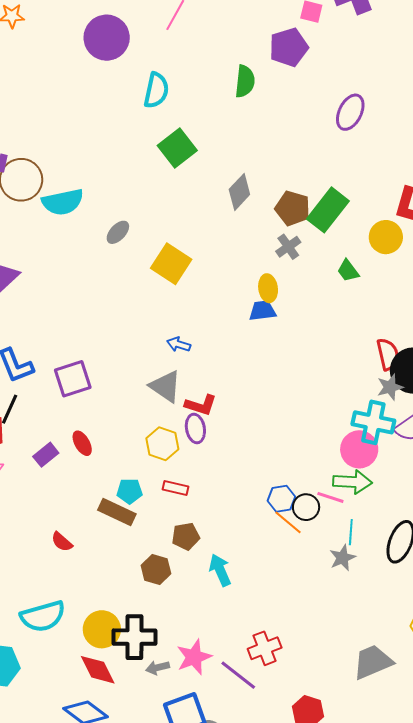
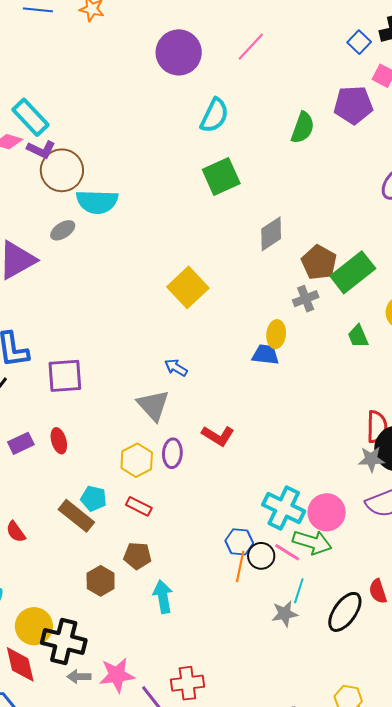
gray ellipse: (118, 232) -> (63, 230), moved
red L-shape: (201, 405) -> (218, 436), moved
cyan cross: (373, 422) -> (284, 508), moved
orange line: (288, 522) -> (240, 566), turned 48

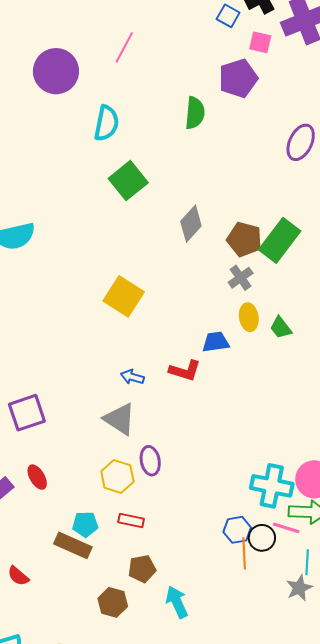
yellow ellipse: (276, 334) -> (249, 317), moved
green trapezoid: (358, 336) -> (281, 328), moved
red L-shape: (218, 436) -> (185, 371), moved

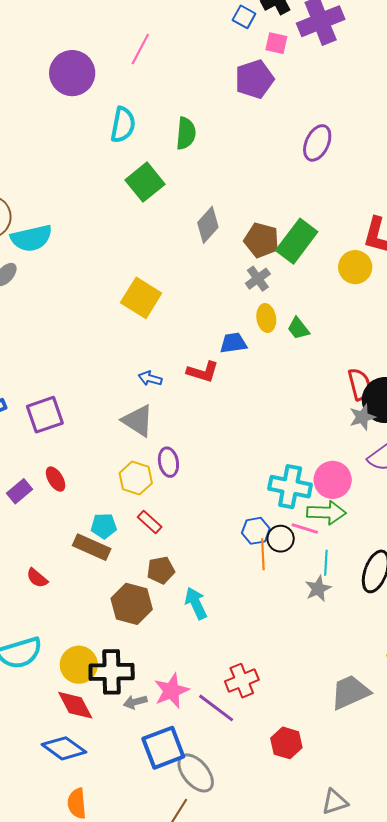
green semicircle: (195, 113) -> (186, 133), moved
red rectangle: (131, 521) -> (150, 522), turned 30
brown hexagon: (113, 602) -> (132, 604), size x1.4

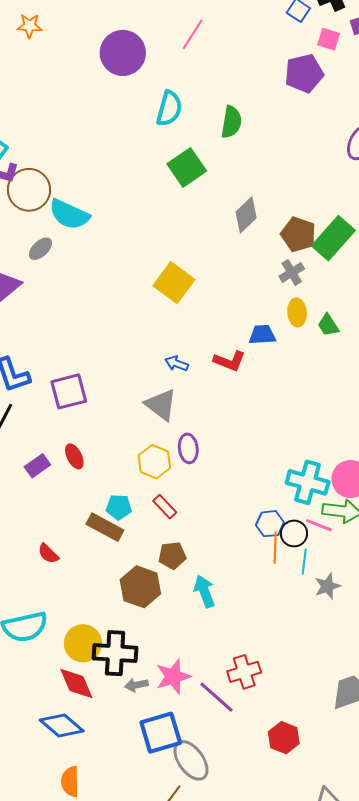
cyan semicircle: (31, 238) -> (69, 214), turned 33
cyan line: (326, 563) -> (304, 561), moved

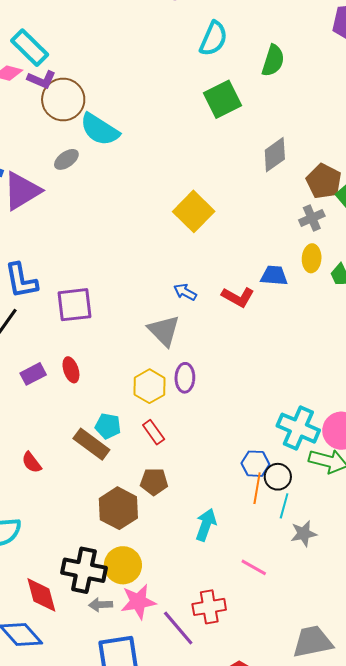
pink line: (319, 525) -> (254, 567), moved
cyan arrow: (204, 591) -> (206, 525), moved, turned 32
yellow circle: (83, 643) -> (123, 565), moved

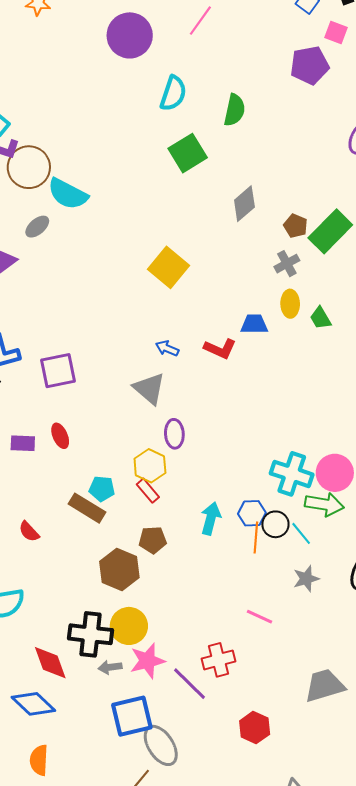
brown pentagon: (324, 181) -> (296, 226), size x0.7
purple rectangle: (33, 374) -> (23, 443), turned 35
yellow hexagon: (150, 386) -> (150, 466), moved
cyan line: (284, 506) -> (301, 533), moved, turned -50
cyan arrow: (206, 525) -> (211, 518), moved

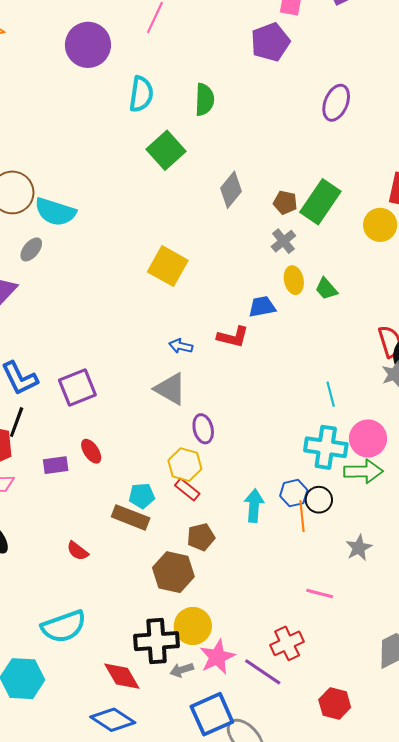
cyan line: (301, 533) -> (331, 394), moved, turned 35

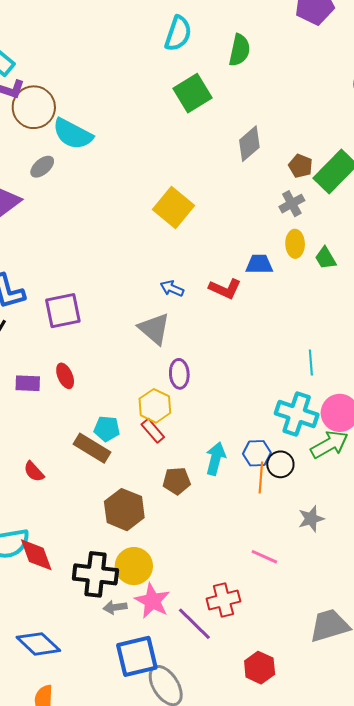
green arrow: (363, 471) -> (329, 444), turned -39
brown pentagon: (201, 537) -> (177, 481), moved
pink star: (217, 657) -> (152, 601), turned -30
red diamond: (122, 676) -> (36, 555), moved

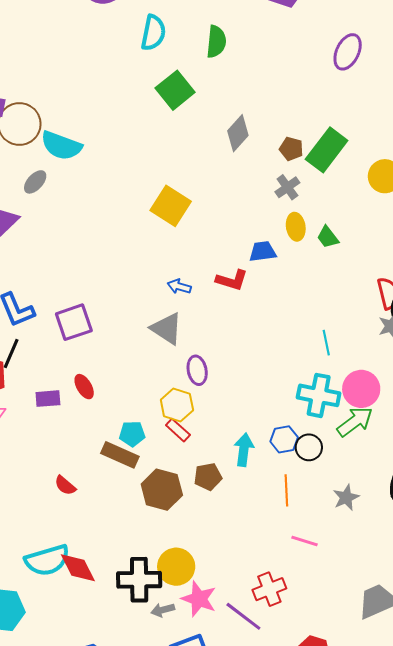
orange line: (261, 477) -> (286, 490), moved
brown hexagon: (124, 510) -> (162, 490), moved

